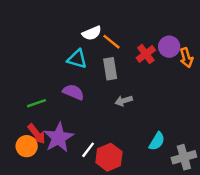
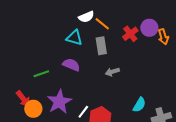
red arrow: (36, 134) -> (23, 99), moved

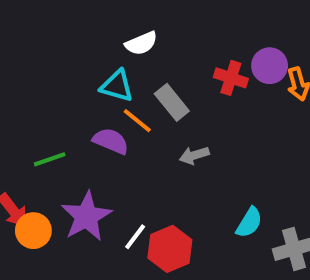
orange line: (102, 24) -> (137, 121), moved
red cross: (130, 34) -> (231, 78), turned -35
gray rectangle: (101, 46) -> (172, 102), turned -30

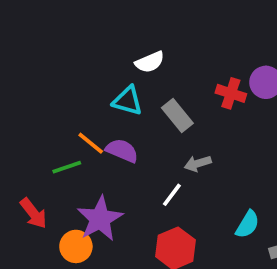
orange line: (137, 121) -> (91, 143), moved
orange circle: (33, 231) -> (76, 246), moved
white line: (135, 237) -> (172, 195), moved

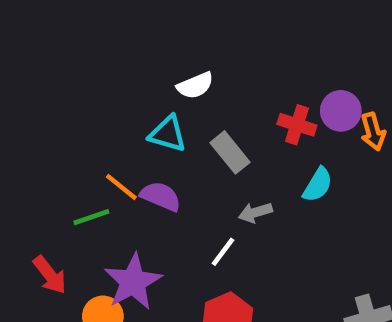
cyan semicircle: (247, 224) -> (318, 185), moved

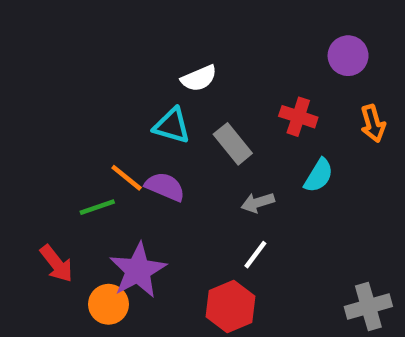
purple circle: (341, 111) -> (348, 56), moved
white line: (223, 252) -> (255, 255), moved

